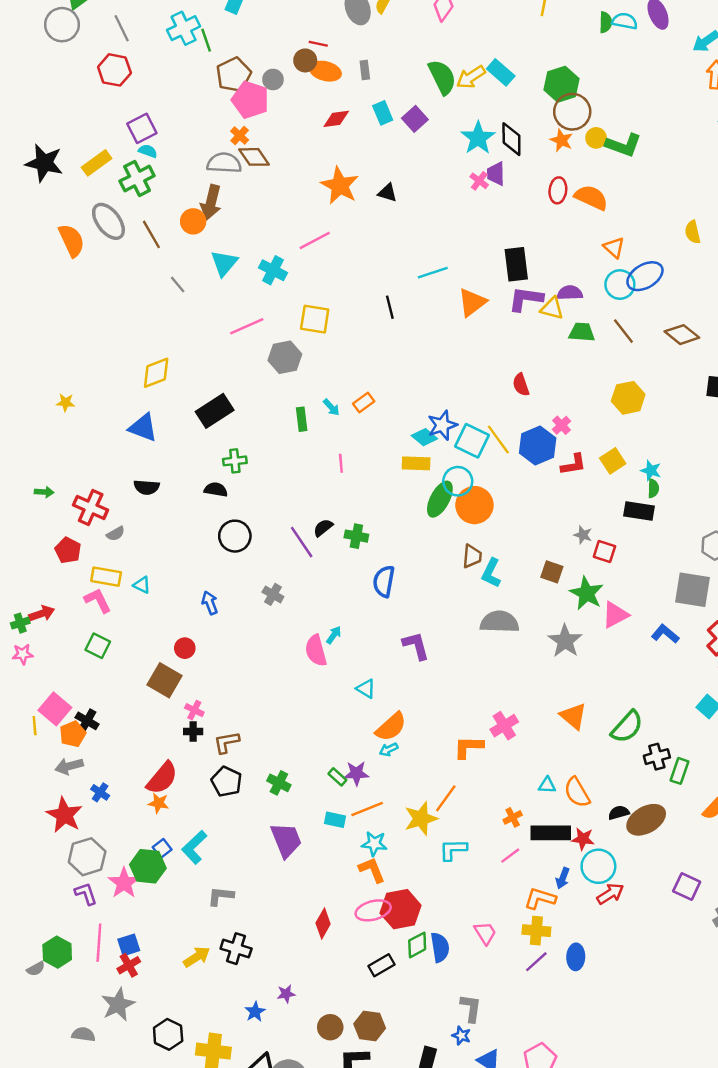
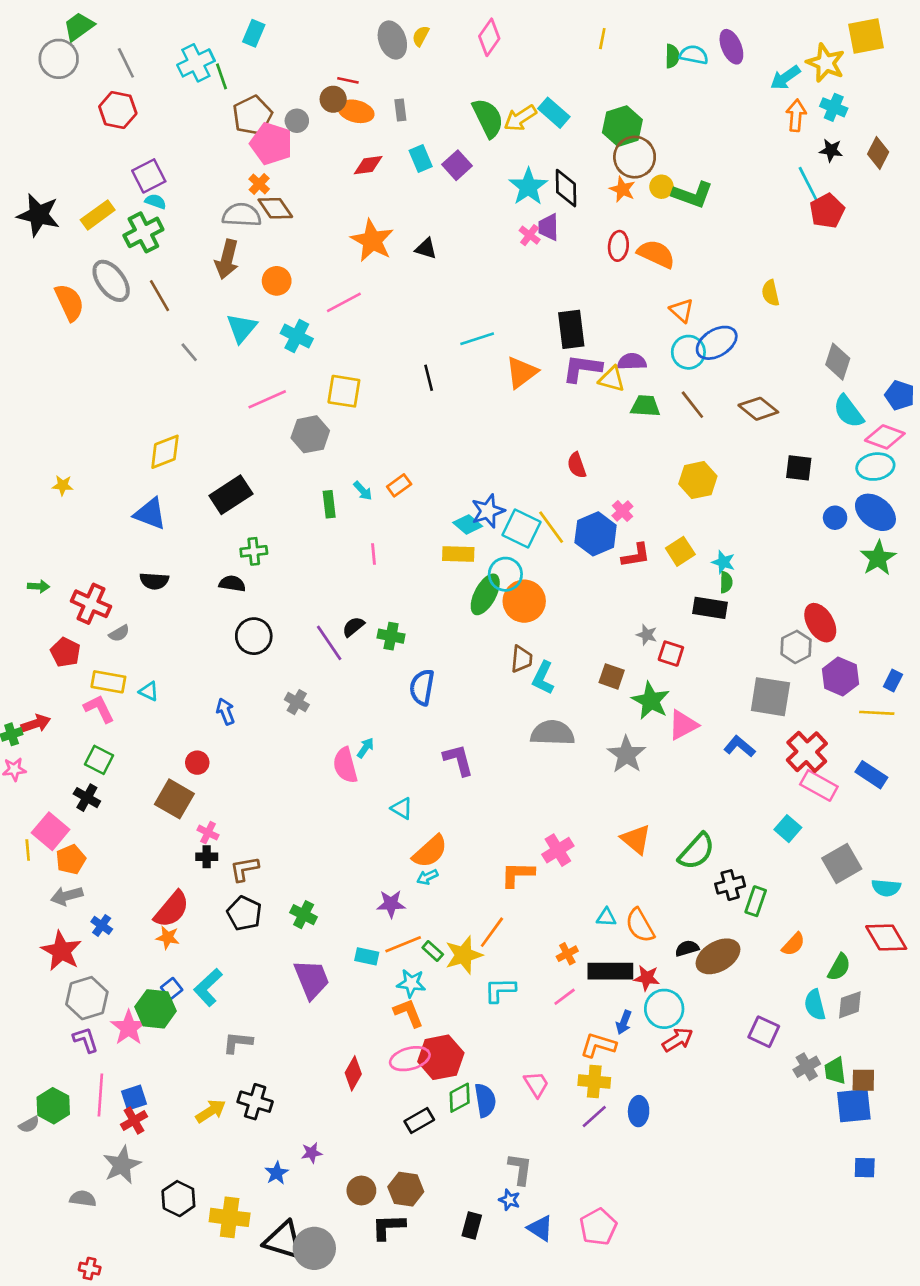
orange circle: (193, 221) -> (277, 281), moved
black cross: (87, 721) -> (87, 798), moved
green rectangle: (337, 777) -> (433, 951), moved

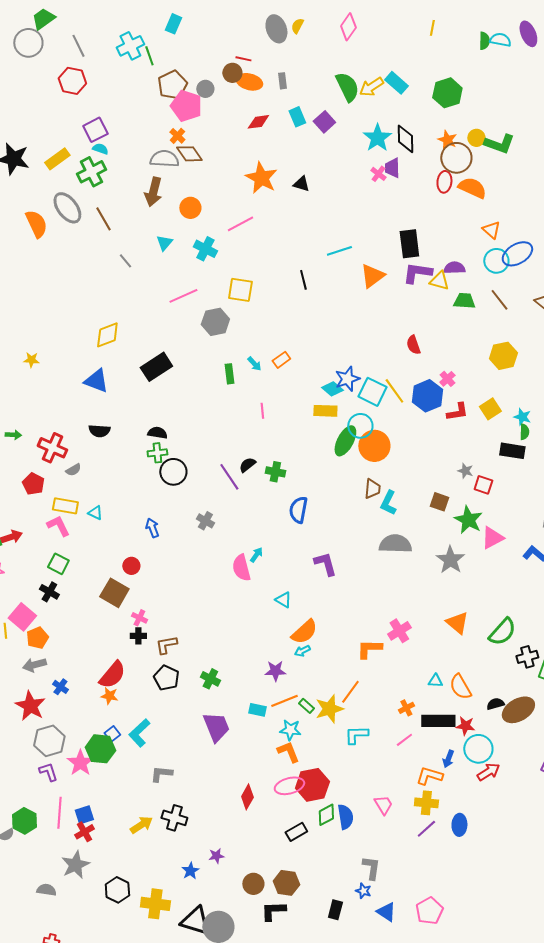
brown circle: (635, 157) -> (456, 158), moved
cyan triangle: (242, 328) -> (164, 243), size x0.7
green cross: (254, 551) -> (157, 453), moved

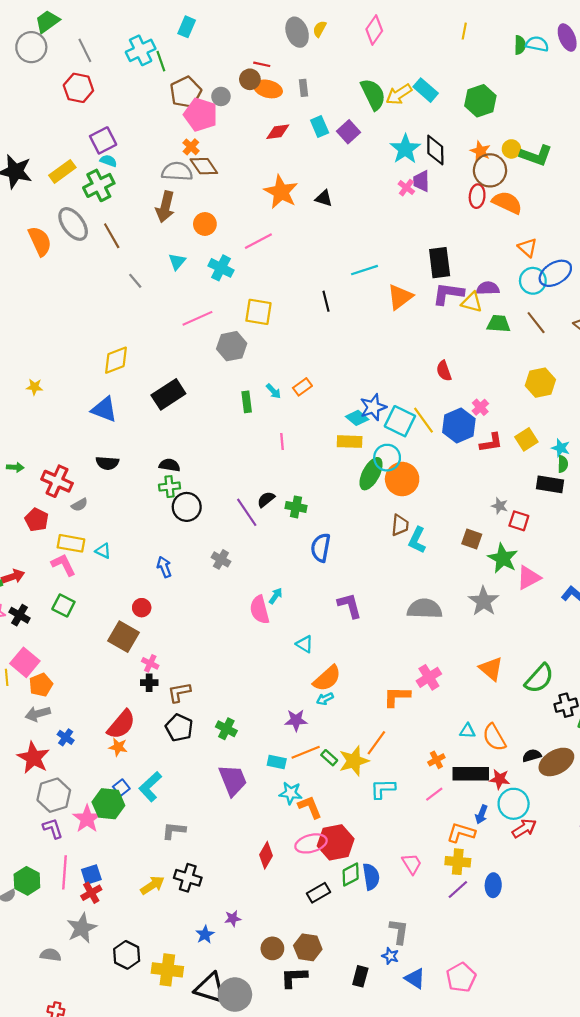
gray semicircle: (395, 544) -> (425, 609), moved
black cross: (49, 592) -> (19, 615), moved
cyan star: (290, 730) -> (291, 793), moved

